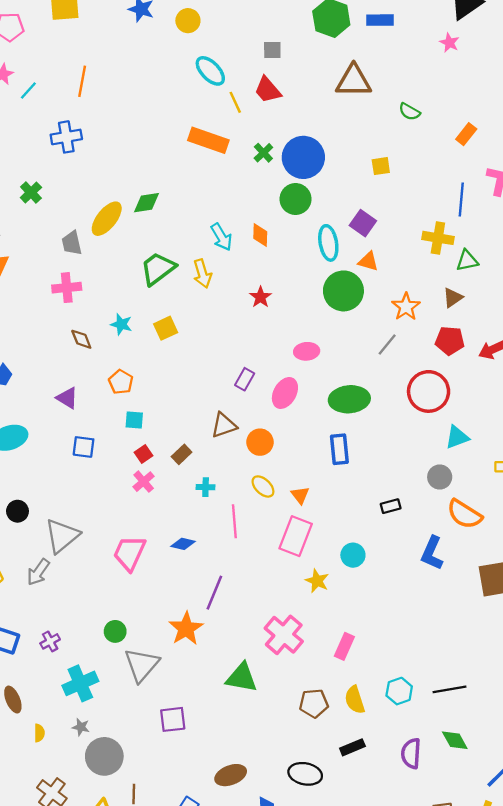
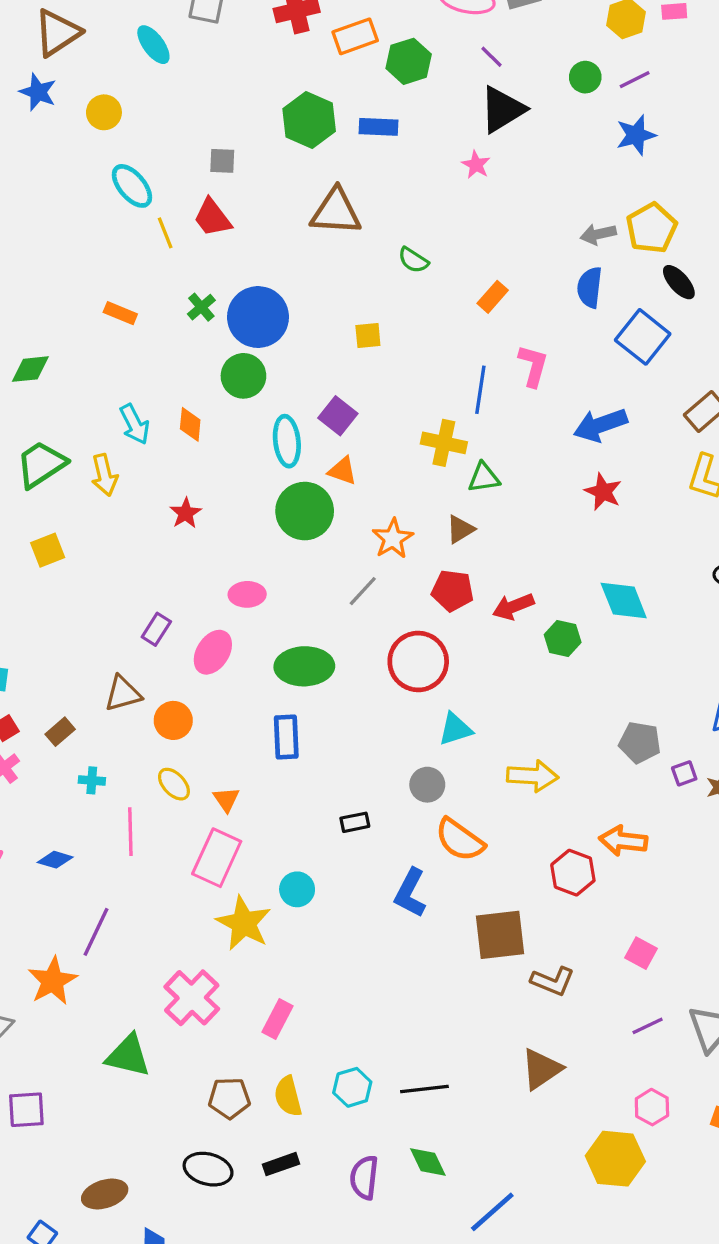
orange rectangle: (208, 140) -> (120, 313), moved, size x0.6
yellow star: (317, 581) -> (244, 923), size x1.6
black ellipse: (305, 774) -> (208, 1169), moved

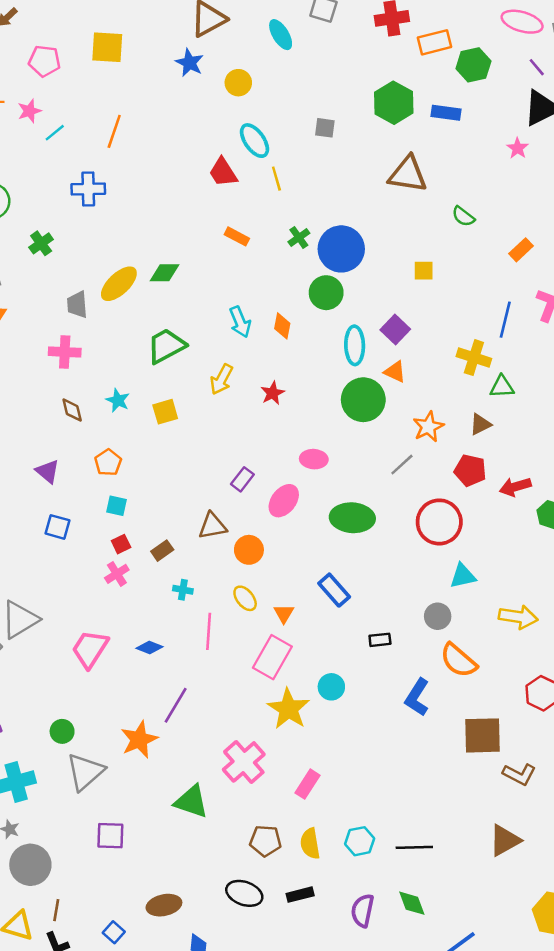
red trapezoid: (212, 218) -> (223, 172), moved
yellow arrow: (104, 475) -> (221, 379), moved, turned 36
blue rectangle: (286, 737) -> (334, 590), moved, turned -44

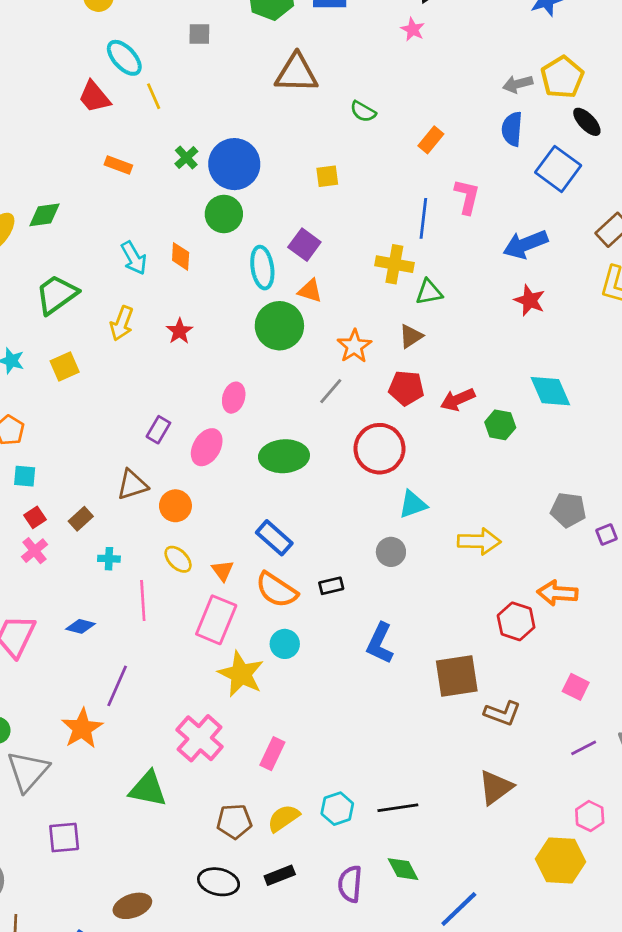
pink ellipse: (314, 459) -> (234, 398), turned -70
orange semicircle: (458, 660) -> (277, 590), moved
yellow semicircle: (310, 844) -> (283, 818), turned 72

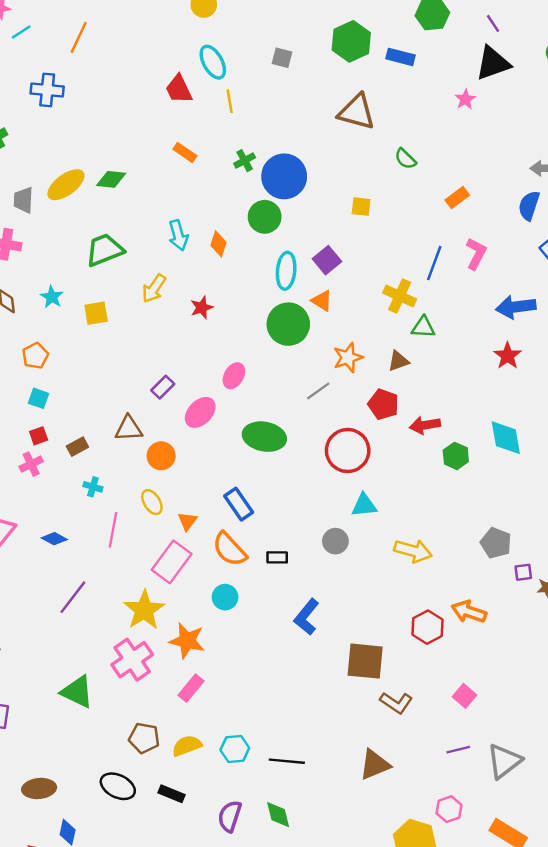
yellow star: (241, 674) -> (144, 610), moved
orange star: (82, 728) -> (187, 641), moved, turned 30
black rectangle: (280, 875) -> (171, 794), turned 30

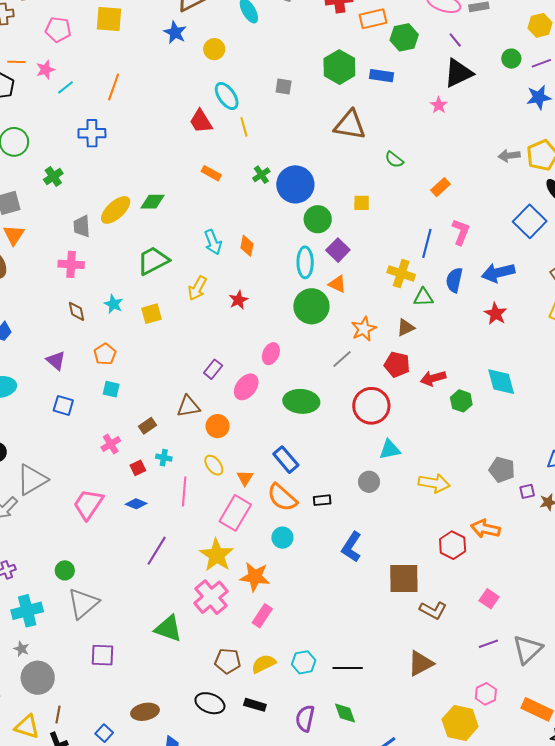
blue semicircle: (529, 206) -> (454, 280), moved
green circle: (265, 217) -> (318, 219), moved
red square: (39, 436) -> (138, 468), moved

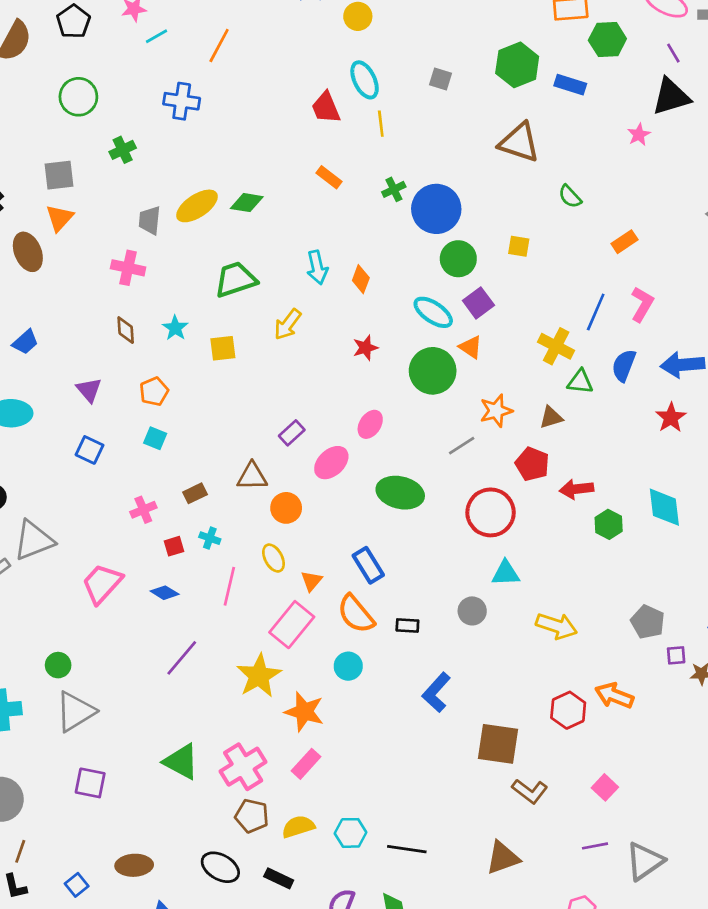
cyan ellipse: (305, 262) -> (433, 312), turned -64
red star: (238, 300) -> (365, 348), moved
pink cross: (211, 597) -> (243, 767), moved

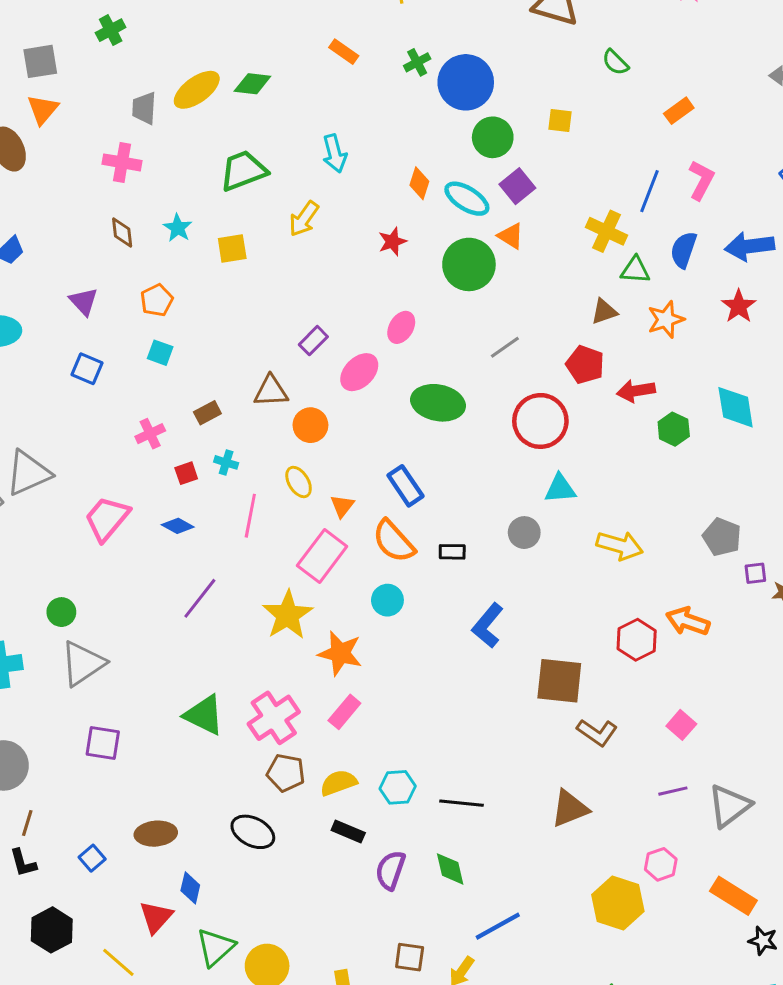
orange diamond: (361, 279) -> (419, 183), moved
orange star: (496, 411) -> (666, 319), moved
black rectangle: (279, 878) -> (348, 831), moved

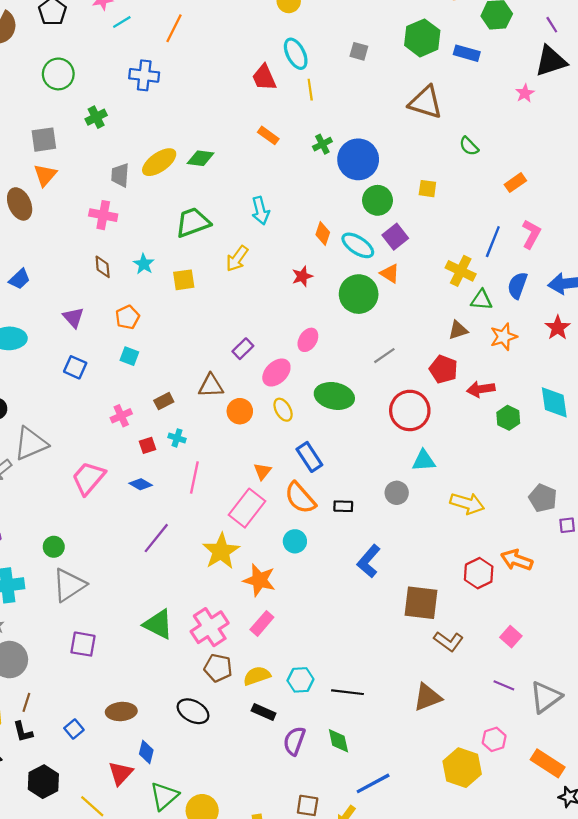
yellow ellipse: (299, 482) -> (283, 410), moved
purple line: (673, 791) -> (504, 685), turned 35

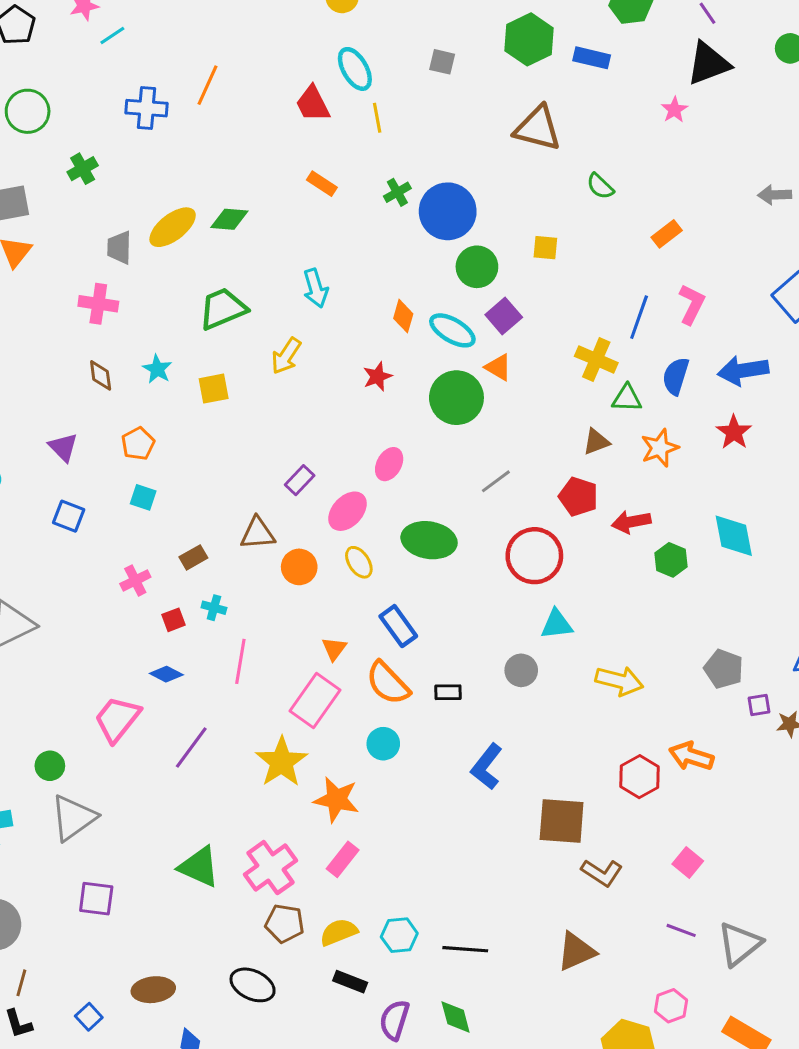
orange line: (174, 28) -> (208, 85), moved
pink trapezoid: (88, 478) -> (117, 719), moved

